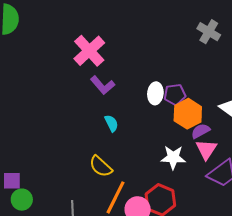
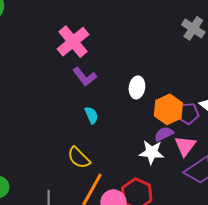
purple pentagon: (175, 94) -> (188, 113), moved
purple semicircle: (201, 131) -> (164, 134), moved

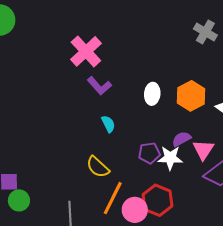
orange hexagon: (168, 109) -> (191, 96), moved
purple pentagon: (188, 113) -> (149, 153), moved

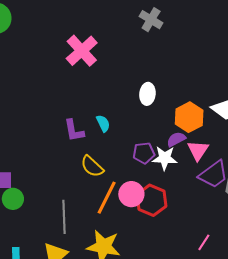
gray cross: (205, 32) -> (151, 20), moved
purple L-shape: (99, 86) -> (74, 131), moved, turned 30
orange hexagon: (191, 96) -> (189, 117), moved
pink circle: (135, 210) -> (131, 194), moved

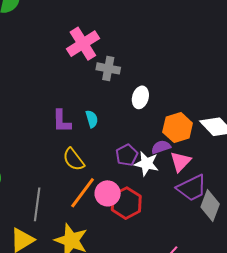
gray cross: (151, 20) -> (108, 68), moved, turned -30
purple pentagon: (144, 153) -> (127, 155), turned -30

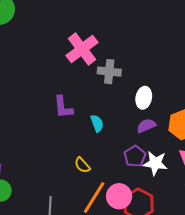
purple L-shape: (62, 121) -> (63, 107), moved
purple semicircle: (161, 147) -> (146, 126), moved
yellow semicircle: (74, 159) -> (82, 165), size x0.7

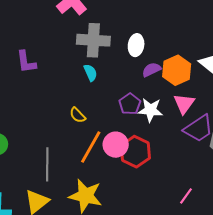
gray cross: (109, 72) -> (93, 40), moved, size x1.4
purple L-shape: (63, 107) -> (26, 62), moved
purple semicircle: (146, 126) -> (152, 70), moved

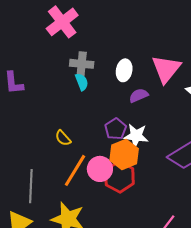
gray cross: (93, 40) -> (82, 64), size x0.7
orange hexagon: (177, 70) -> (124, 154), moved
cyan semicircle: (91, 73) -> (82, 82), moved
pink triangle: (184, 104) -> (166, 69), moved, size x1.4

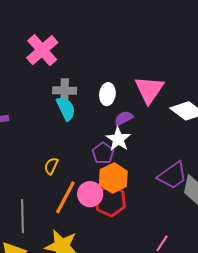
cyan semicircle: (82, 82) -> (66, 109), size x1.4
white star: (136, 136) -> (118, 139), moved, turned 30
yellow semicircle: (63, 138) -> (51, 166), turned 72

